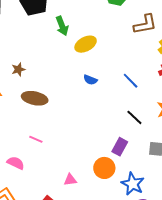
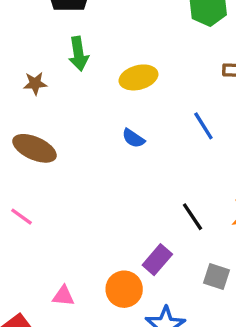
green arrow: (62, 26) -> (79, 54), moved
brown star: (18, 69) -> (35, 83), moved
blue line: (131, 81) -> (203, 126), moved

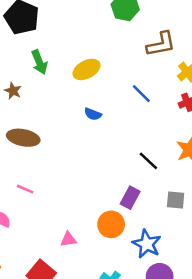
brown star: (35, 83) -> (13, 91), turned -30

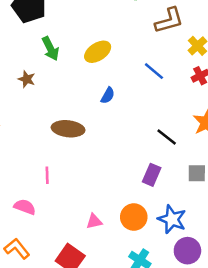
blue semicircle: (93, 114) -> (108, 95), turned -77
brown ellipse: (23, 138) -> (68, 129), moved
pink line: (25, 189) -> (47, 175), turned 70
orange circle: (111, 224) -> (134, 217), moved

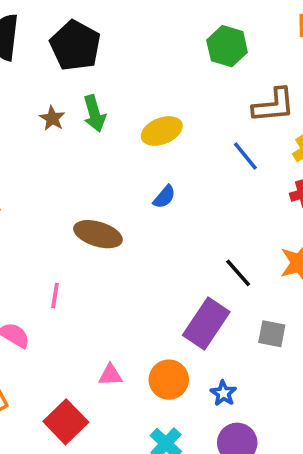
blue line: (154, 71) -> (245, 156), moved
brown star: (27, 79) -> (52, 118), moved
purple rectangle: (152, 175) -> (206, 324), size x1.5
blue star: (172, 219) -> (223, 393), size x0.6

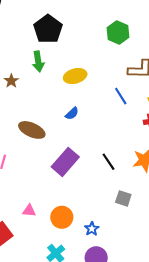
black pentagon: (75, 46) -> (48, 29), moved
brown star: (52, 118) -> (11, 81), moved
purple rectangle: (206, 324) -> (65, 162), moved

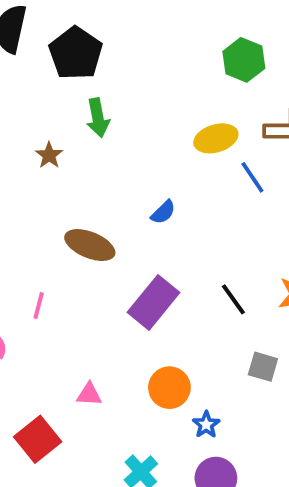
black pentagon: (48, 29) -> (76, 53), moved
yellow ellipse: (75, 76) -> (216, 138), moved
orange circle: (62, 217) -> (169, 388), moved

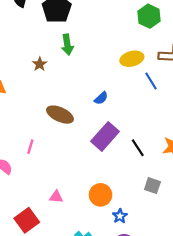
purple rectangle: (153, 302) -> (105, 136), moved

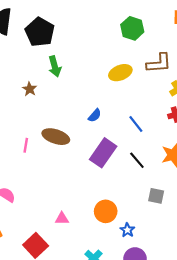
blue line: (151, 81) -> (136, 124), moved
pink line: (30, 147) -> (26, 145), moved

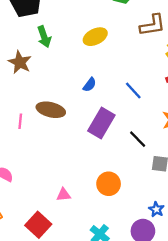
yellow ellipse: (120, 73) -> (95, 37), moved
brown star: (30, 89) -> (20, 62), size x1.5
black line: (137, 160) -> (138, 139), moved
blue star: (127, 230) -> (156, 209), moved

